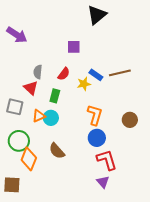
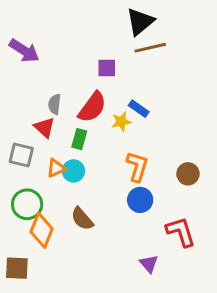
brown line: (120, 73) -> (150, 48), moved
red semicircle: (64, 74) -> (92, 107), size x1.6
red L-shape: (107, 160) -> (181, 232), moved

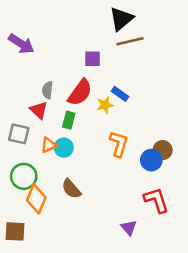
blue circle: (140, 200) -> (151, 160), moved

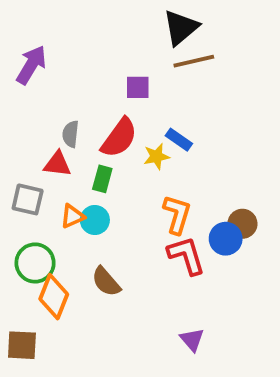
purple arrow: (21, 44) -> (31, 65), turned -92
red triangle: (39, 110) -> (57, 164), turned -36
red L-shape: (156, 200) -> (186, 256), moved

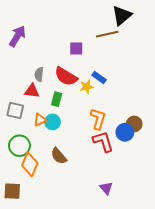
black triangle: (181, 28) -> (122, 15), moved
red semicircle: (119, 138) -> (66, 76), turned 85

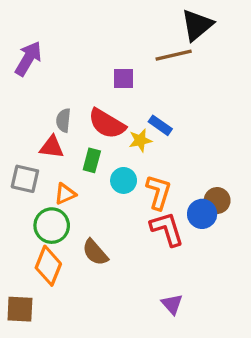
cyan circle: (53, 122) -> (124, 180), moved
green circle: (19, 146) -> (52, 226), moved

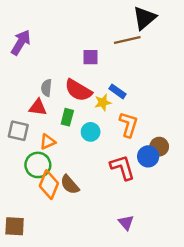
orange L-shape: (159, 192) -> (129, 125), moved
orange diamond: (48, 266) -> (49, 185), moved

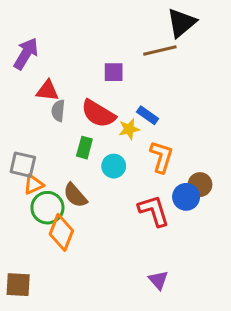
red triangle: (38, 107) -> (47, 91), moved
orange triangle: (48, 142) -> (34, 185), moved
brown semicircle: (70, 185) -> (75, 195), moved

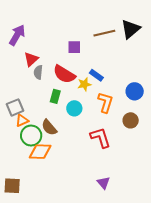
black triangle: (181, 23) -> (131, 29), moved
red triangle: (47, 91) -> (31, 59), turned -49
gray square: (23, 165) -> (15, 107), turned -36
blue circle: (186, 197) -> (135, 91), moved
orange diamond: (61, 232) -> (40, 152), turned 70

